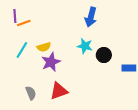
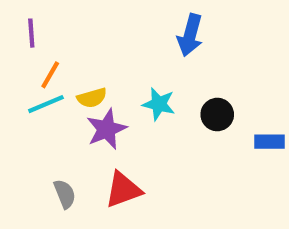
orange line: (24, 23) -> (50, 75), moved, turned -40
cyan star: (85, 46) -> (159, 104), moved
cyan line: (22, 50) -> (46, 104), turned 36

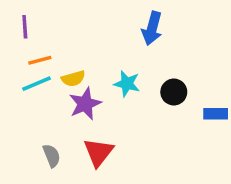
orange line: (50, 75) -> (40, 60), turned 45
red triangle: (123, 190) -> (98, 152), turned -32

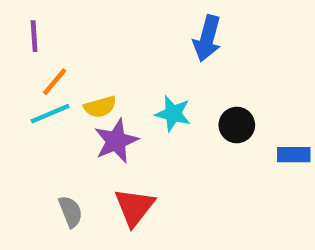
orange line: (40, 60) -> (55, 82), turned -35

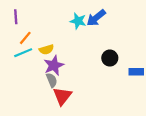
blue arrow: (207, 38) -> (96, 18), turned 36
cyan star: (173, 114) -> (78, 21), moved
gray semicircle: (71, 212) -> (52, 80), moved

